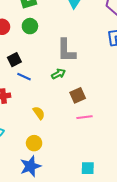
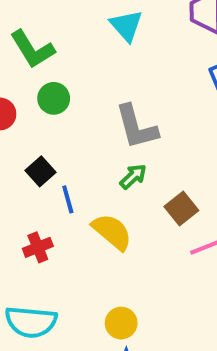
blue line: (24, 77) -> (68, 199), turned 64
yellow semicircle: (39, 113) -> (112, 232), moved, size x1.5

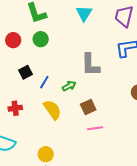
gray L-shape: (136, 127) -> (90, 65), moved
blue line: (68, 199) -> (44, 82), moved, turned 32

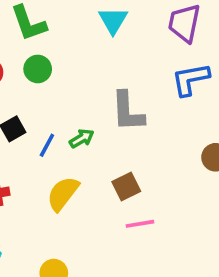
green arrow: (69, 86) -> (82, 138), moved
yellow semicircle: (52, 110) -> (63, 194), turned -105

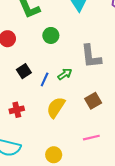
green circle: (38, 69) -> (51, 35), moved
pink line: (140, 224) -> (91, 138), moved

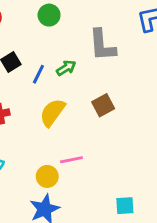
pink line: (91, 138) -> (71, 160), moved

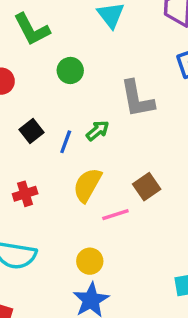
brown square: (103, 105) -> (147, 187), moved
pink line: (71, 160) -> (115, 215), moved

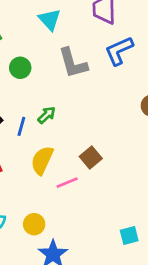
gray L-shape: (137, 99) -> (73, 63), moved
yellow circle: (90, 261) -> (34, 224), moved

